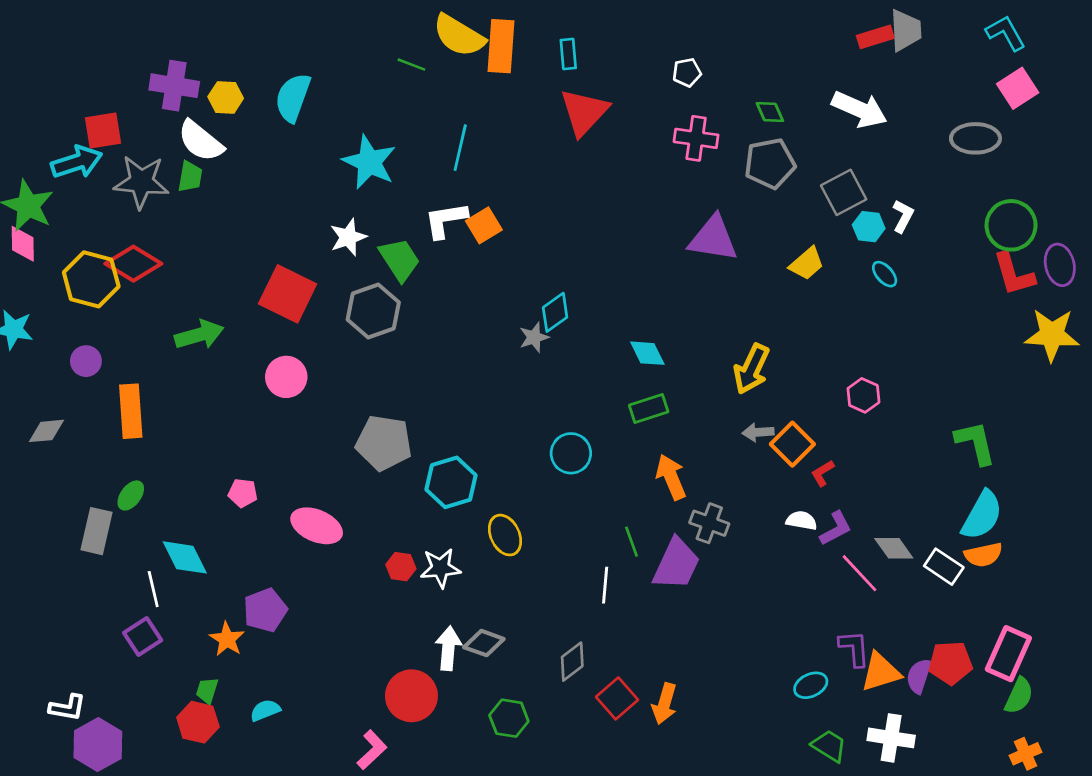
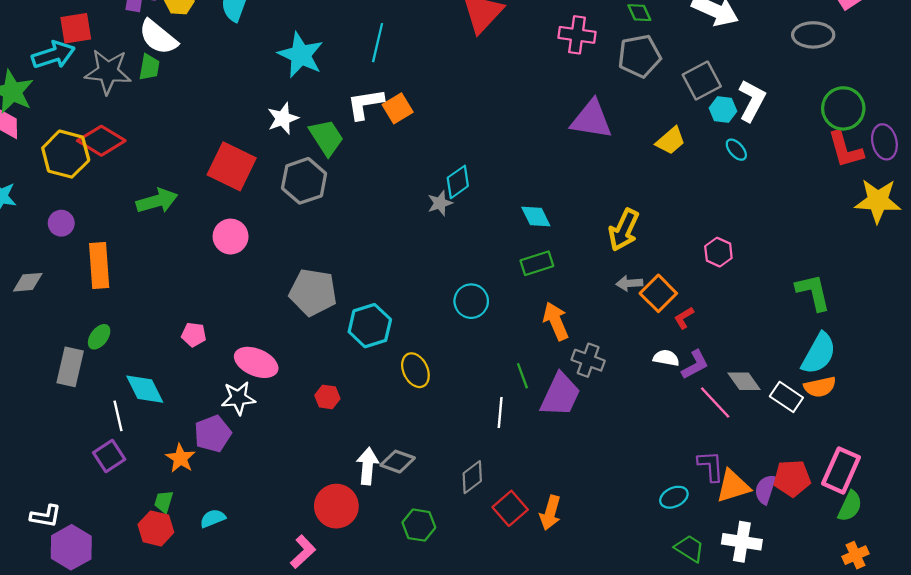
white L-shape: (903, 216) -> (752, 101), size x1.5
white star: (440, 568) -> (238, 398), moved

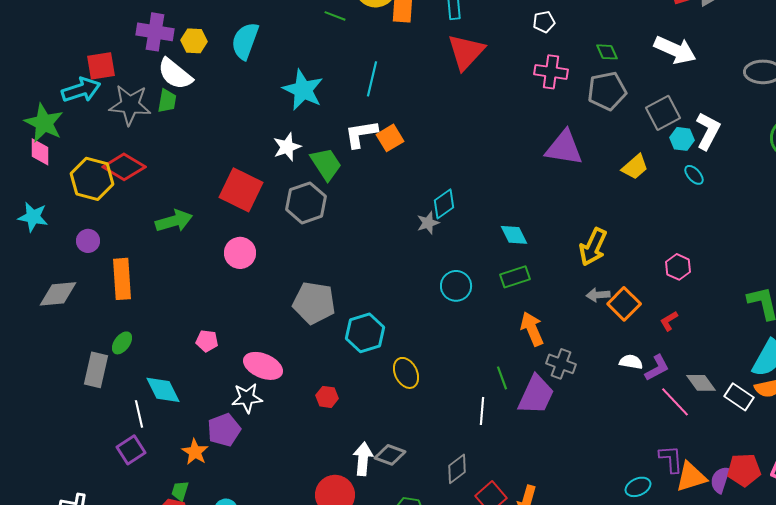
gray diamond: (28, 282) -> (58, 294), size x1.4
cyan circle: (471, 301) -> (456, 286), moved
red L-shape: (684, 318) -> (669, 321), moved

